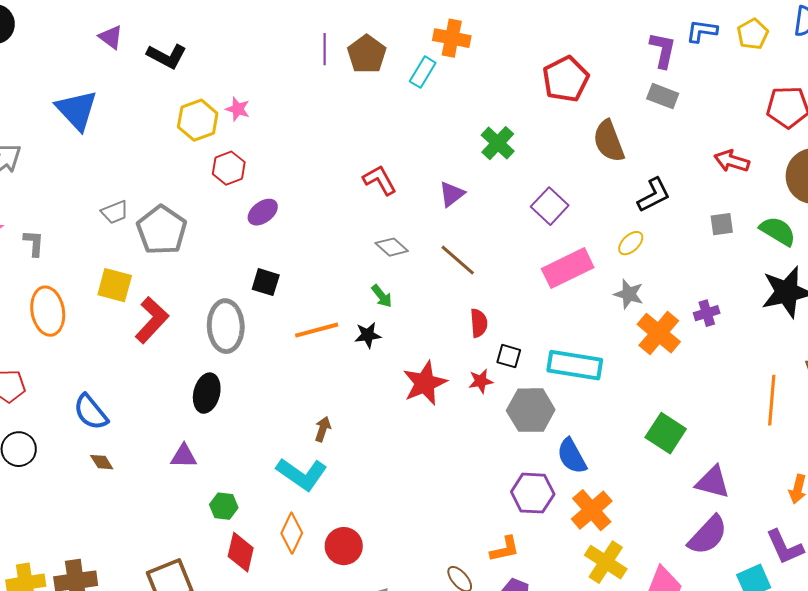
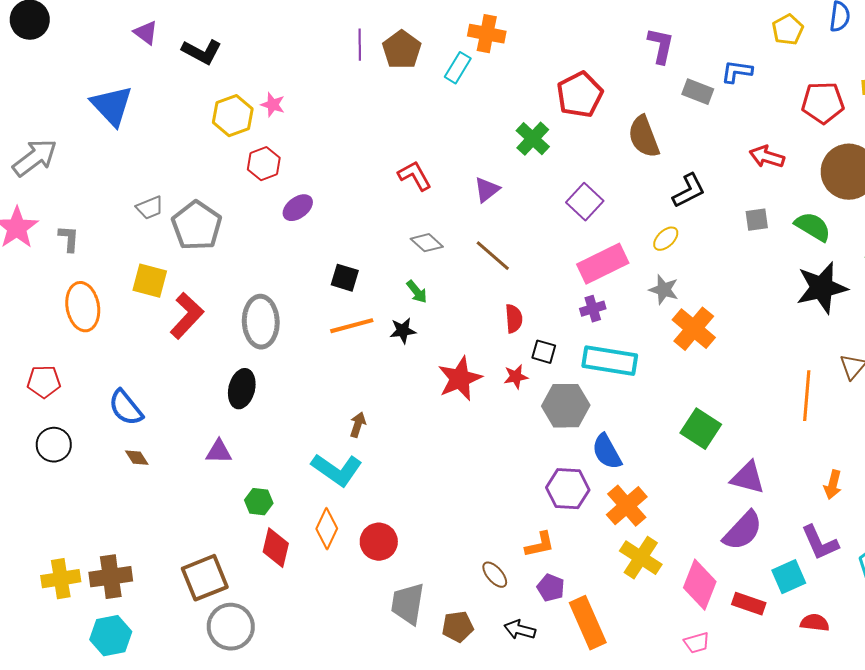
blue L-shape: (702, 31) -> (737, 72), moved
purple L-shape: (663, 50) -> (661, 46), moved
red pentagon: (566, 79) -> (580, 95), moved
black square: (266, 282) -> (345, 278), moved
purple cross: (707, 313) -> (593, 309), moved

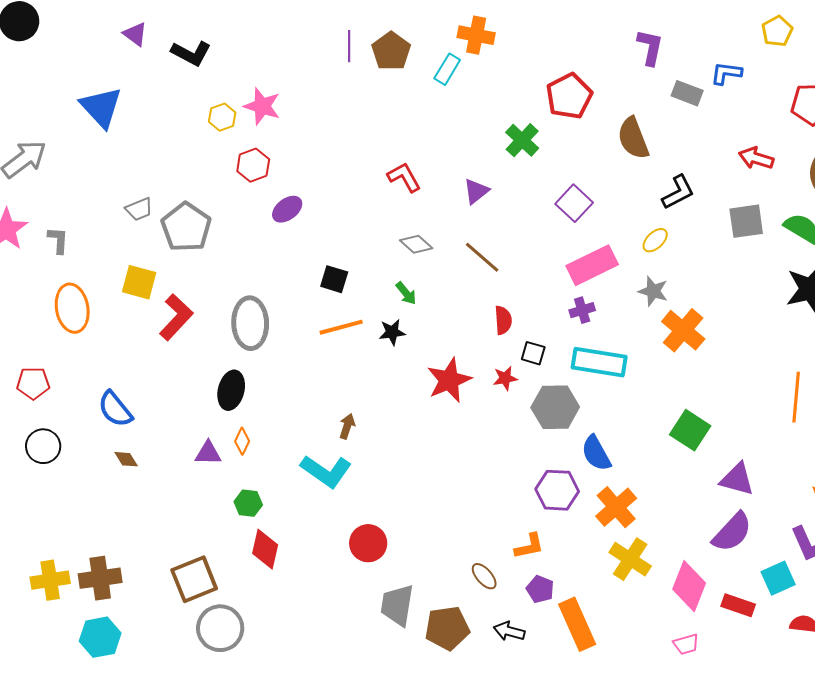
pink star: (273, 105) -> (262, 106), size x1.5
yellow hexagon: (233, 116) -> (222, 117), size x0.7
gray square: (757, 220) -> (746, 221), size x1.5
orange diamond: (327, 529) -> (242, 441), moved, size x0.7
brown pentagon: (458, 627) -> (447, 628), size x1.4

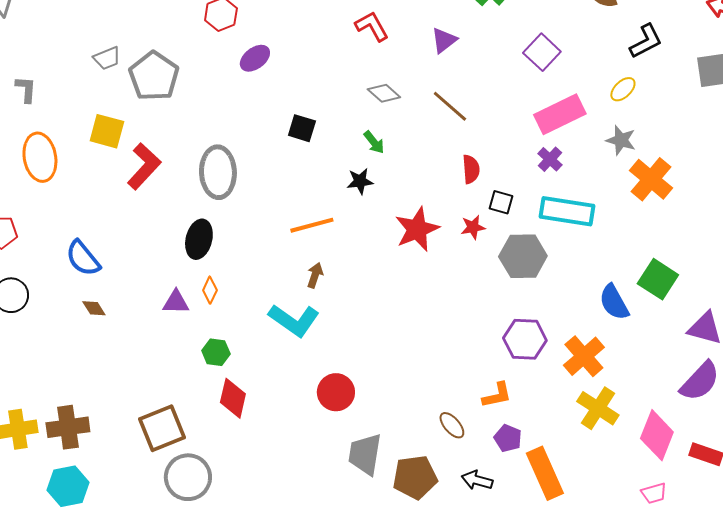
purple cross: (582, 310) -> (550, 159), turned -30
orange line: (341, 327) -> (312, 225), moved
blue semicircle: (596, 453) -> (614, 302), moved

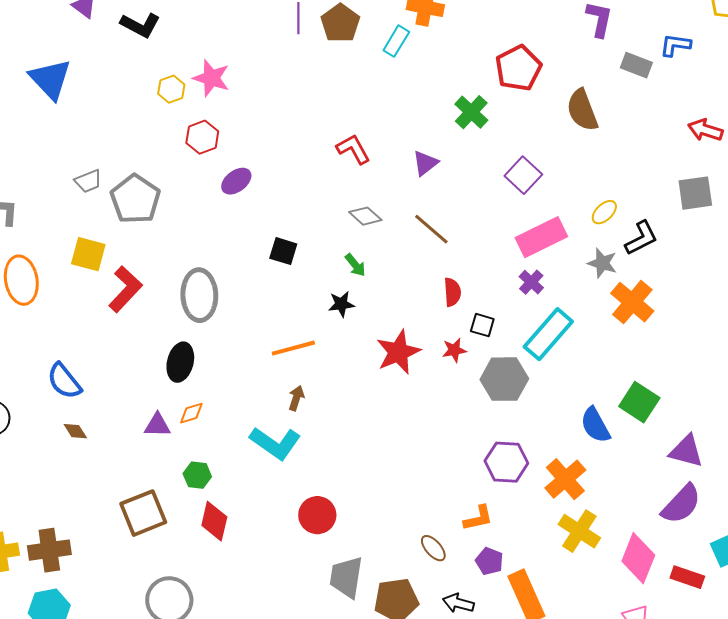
black L-shape: (646, 41) -> (641, 238), moved
cyan rectangle: (567, 211) -> (548, 334), turned -58
orange diamond: (210, 290) -> (191, 413), turned 48
brown square: (162, 428) -> (143, 513), moved

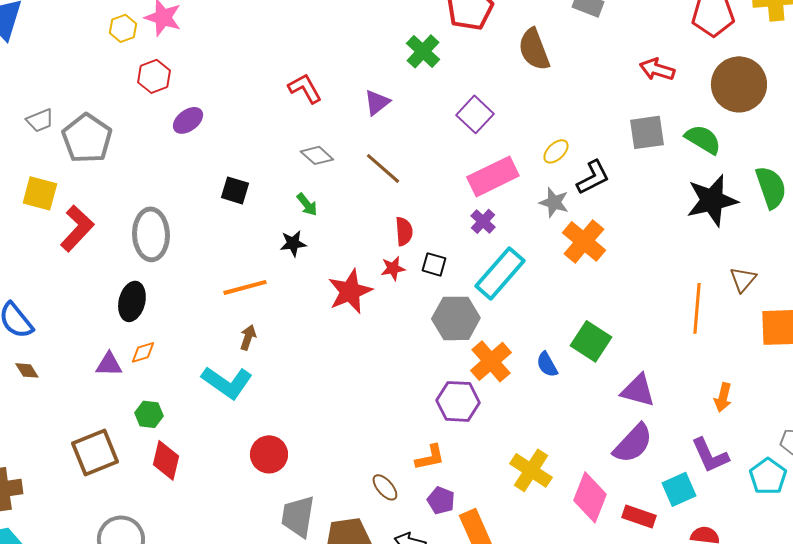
red star: (454, 350) -> (393, 268), moved
blue semicircle: (595, 425) -> (547, 364), size x0.7
orange cross: (565, 479) -> (491, 361), moved

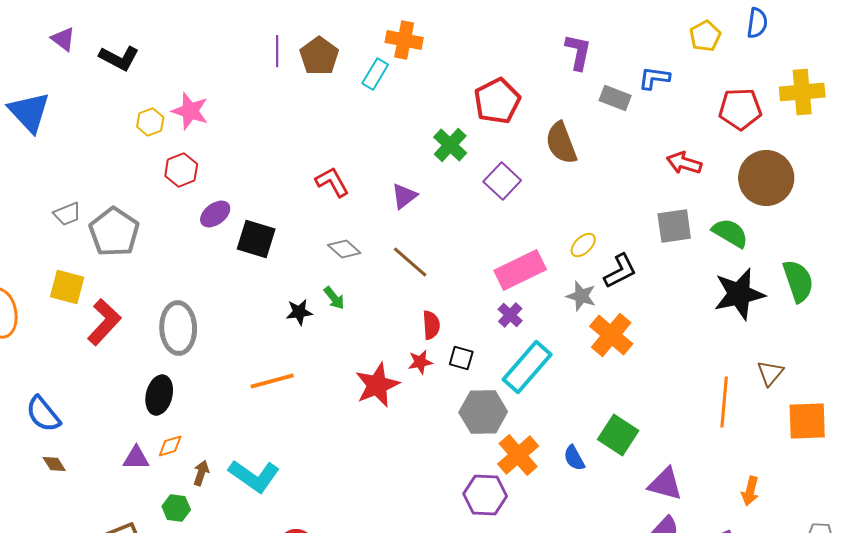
purple square: (475, 114) -> (502, 181), moved
black square: (235, 190) -> (256, 239), moved, size x1.4
black star: (293, 243) -> (299, 312), moved
brown arrow: (248, 337) -> (201, 473), moved

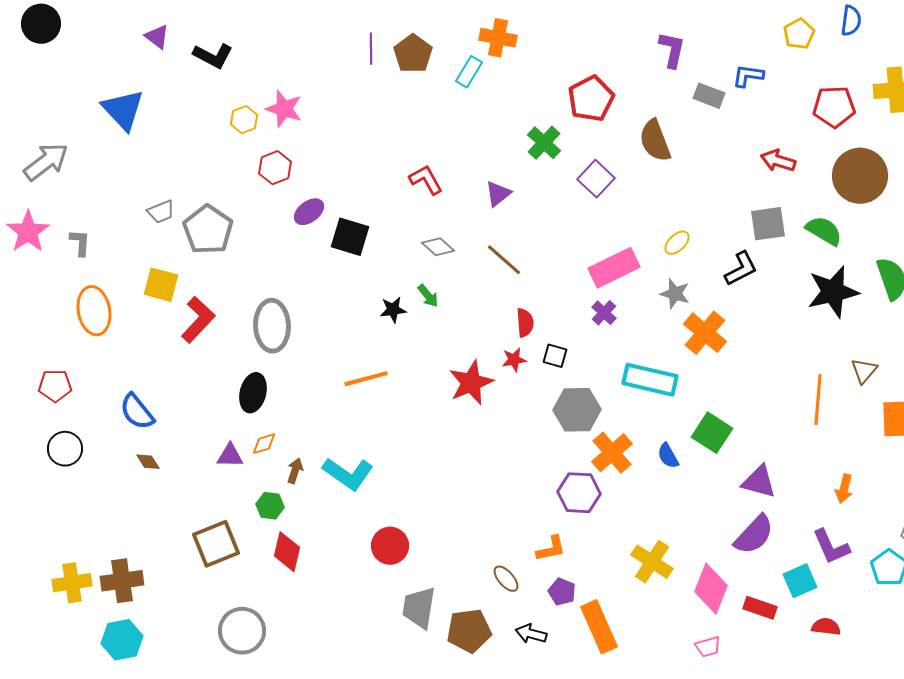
black L-shape: (620, 271) -> (741, 269), moved
cyan rectangle: (527, 367) -> (650, 380), moved, turned 62

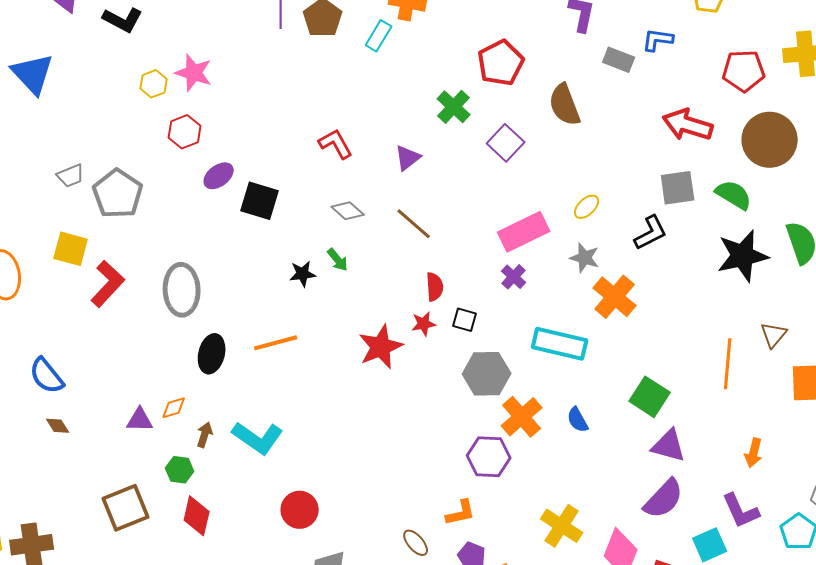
red arrow: (778, 161) -> (688, 125), size x1.4
black ellipse: (253, 393) -> (212, 354), moved
green square: (712, 433) -> (650, 397), moved

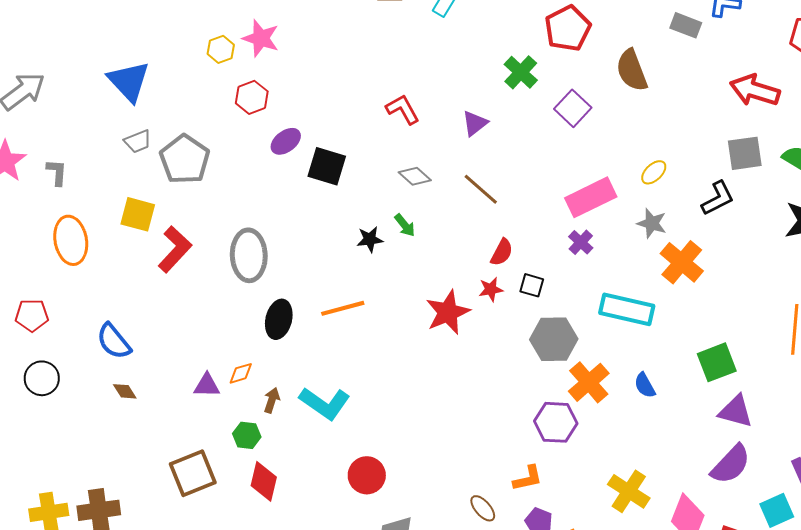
blue triangle: (33, 74) -> (129, 81), moved
red semicircle: (435, 287) -> (502, 252), turned 32
green square: (650, 397) -> (717, 362), turned 36

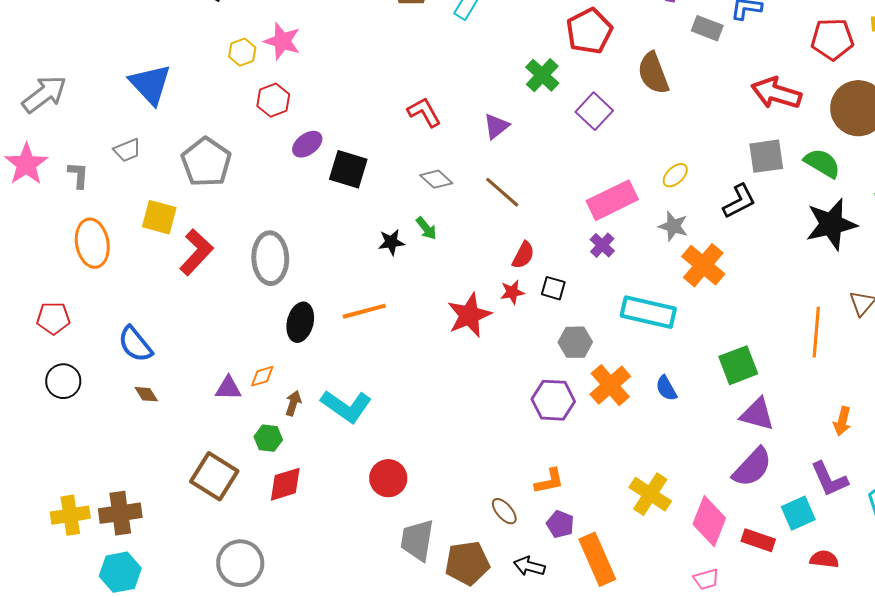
gray trapezoid: (138, 141) -> (127, 150), moved
gray hexagon: (554, 339) -> (575, 342), size x0.7
purple hexagon: (556, 422) -> (553, 400), moved
brown square: (193, 473) -> (214, 476), turned -36
red diamond: (264, 481) -> (285, 484), turned 60

